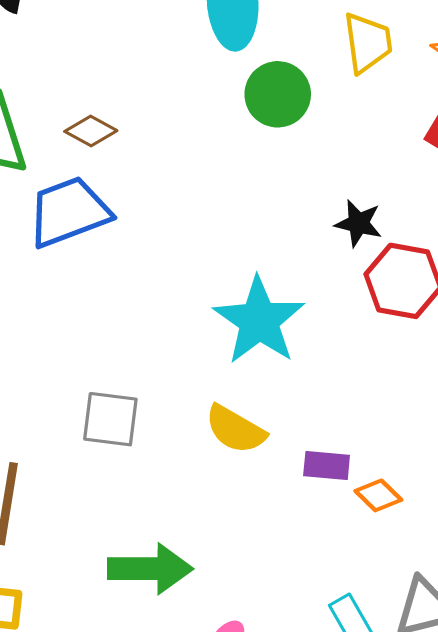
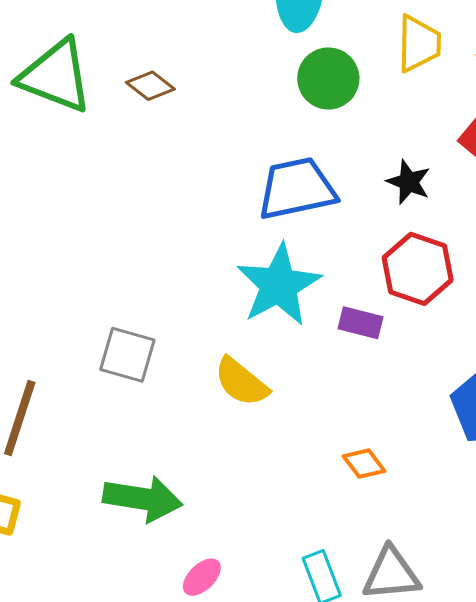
blue trapezoid: (69, 212) -> (297, 189), moved
black star: (358, 223) -> (409, 182), moved
purple rectangle: (327, 465) -> (360, 323), moved

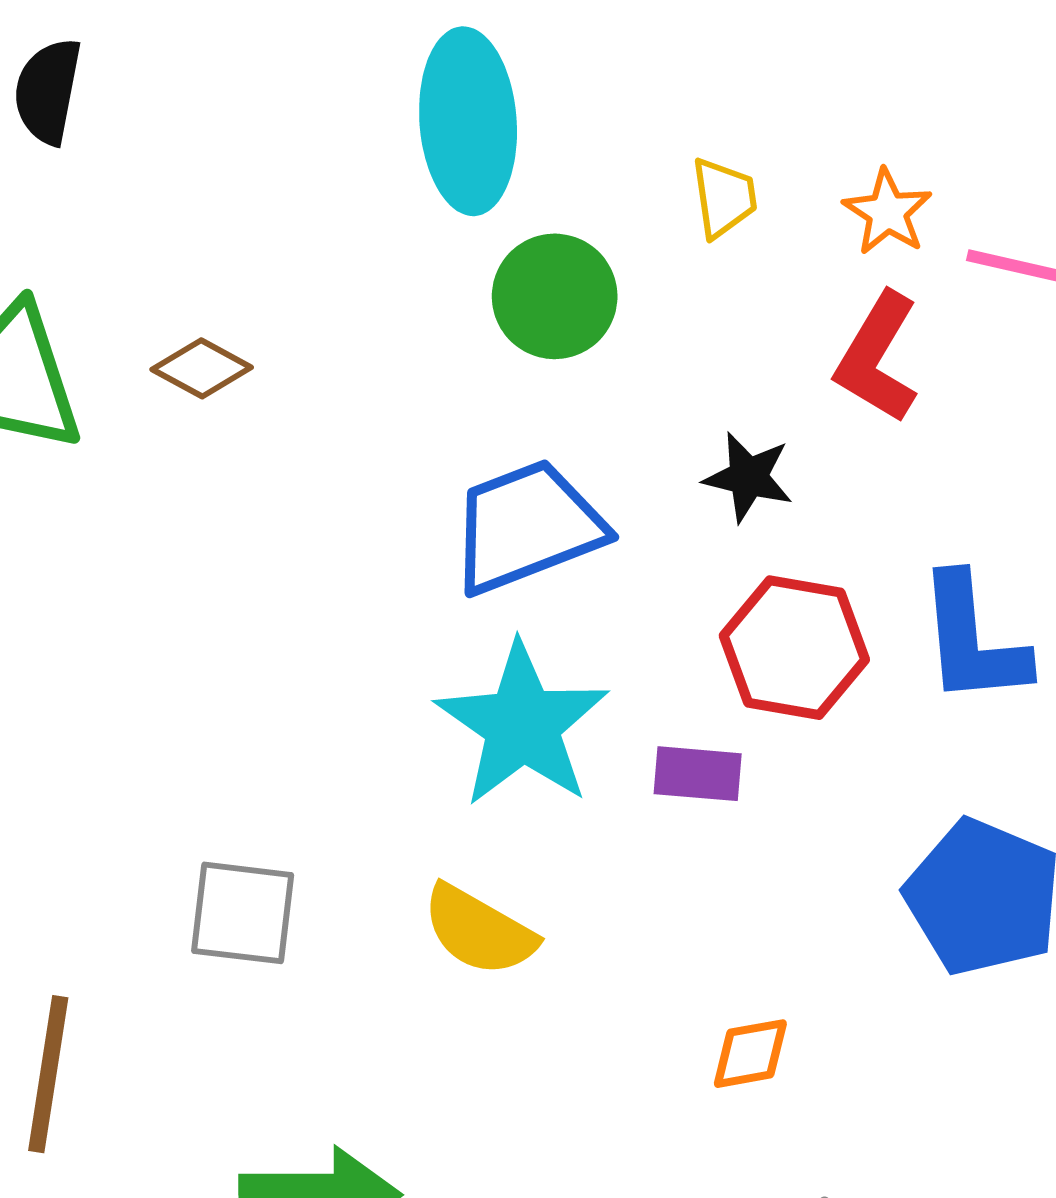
yellow trapezoid: (419, 44) -> (724, 198), size x0.7
orange diamond: (364, 464) -> (750, 1054), turned -54

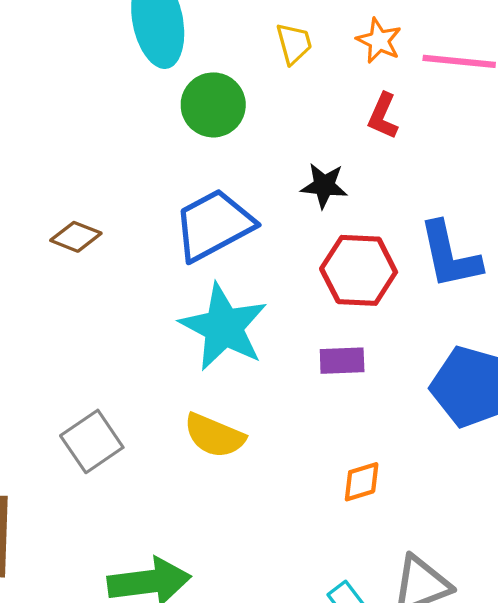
red L-shape: (877, 358) -> (383, 116), size x0.7
brown diamond: (202, 368) -> (76, 237), moved
purple rectangle: (698, 774) -> (342, 361), moved
gray square: (243, 913) -> (92, 441), turned -34

